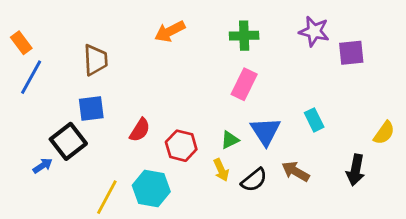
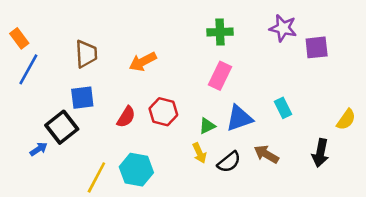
orange arrow: (170, 31) -> (143, 62), moved
blue triangle: (266, 131) -> (239, 118), turned 44
red hexagon: (181, 146) -> (163, 112), moved

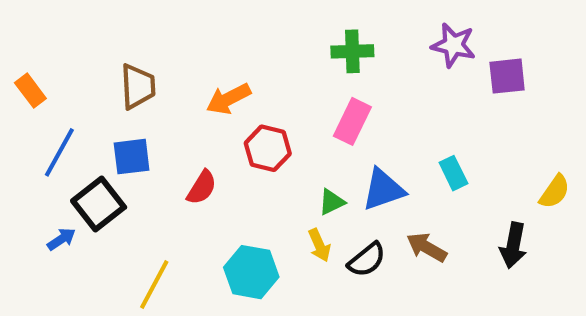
orange rectangle: (19, 38) -> (30, 91), moved
blue line: (28, 69) -> (59, 152), moved
red hexagon: (163, 112) -> (268, 148), moved
cyan hexagon: (136, 170) -> (251, 272), moved

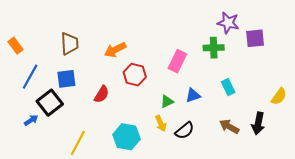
green cross: (352, 51) -> (214, 48), moved
blue triangle: (383, 190) -> (193, 95), size x0.7
brown arrow: (427, 247) -> (229, 126), moved

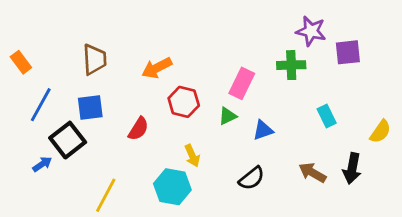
cyan rectangle: (228, 87) -> (327, 116), moved
green triangle: (167, 102) -> (228, 116), moved
yellow arrow: (161, 123) -> (192, 156), moved

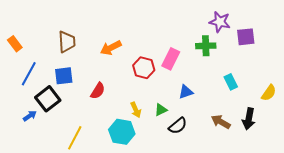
red hexagon: (184, 102) -> (144, 68), moved
green triangle: (228, 116) -> (161, 110), moved

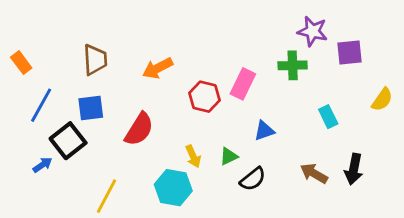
red semicircle: (98, 91) -> (139, 129), size x1.4
yellow semicircle: (269, 93) -> (382, 99), moved

